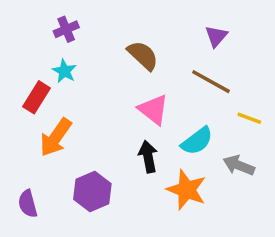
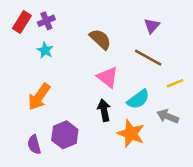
red rectangle: (36, 97) -> (22, 22), moved
yellow line: (249, 118) -> (175, 83), turned -42
purple semicircle: (28, 204) -> (34, 145), moved

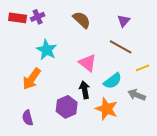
red rectangle: (22, 22) -> (18, 18), turned 66
brown semicircle: (100, 39) -> (82, 20), moved
cyan star: (45, 50) -> (47, 50), moved, size x1.5
purple hexagon: (65, 135) -> (67, 107), moved

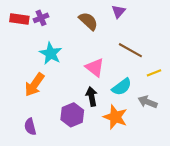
purple triangle: (124, 21) -> (119, 11), moved

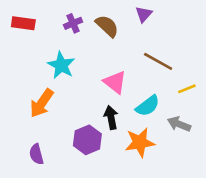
purple cross: (41, 18) -> (73, 23), moved
orange star: (115, 117) -> (140, 142), turned -30

